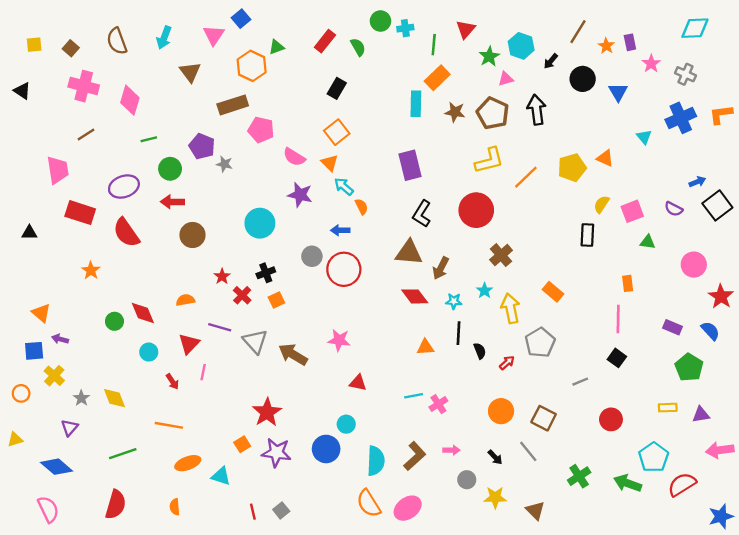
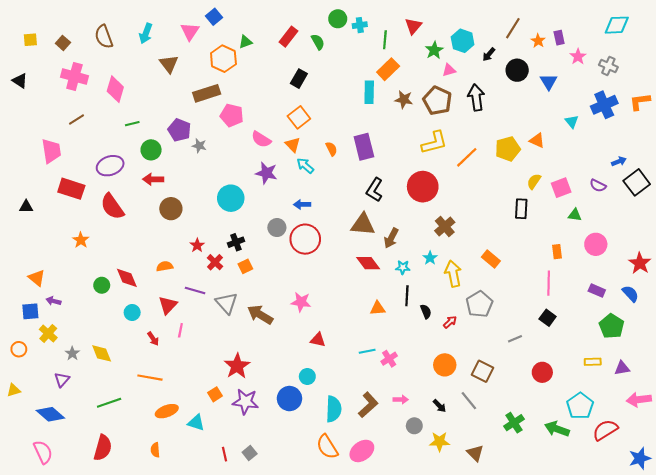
orange semicircle: (362, 207) -> (331, 149), moved
pink circle: (694, 265) -> (596, 244), moved

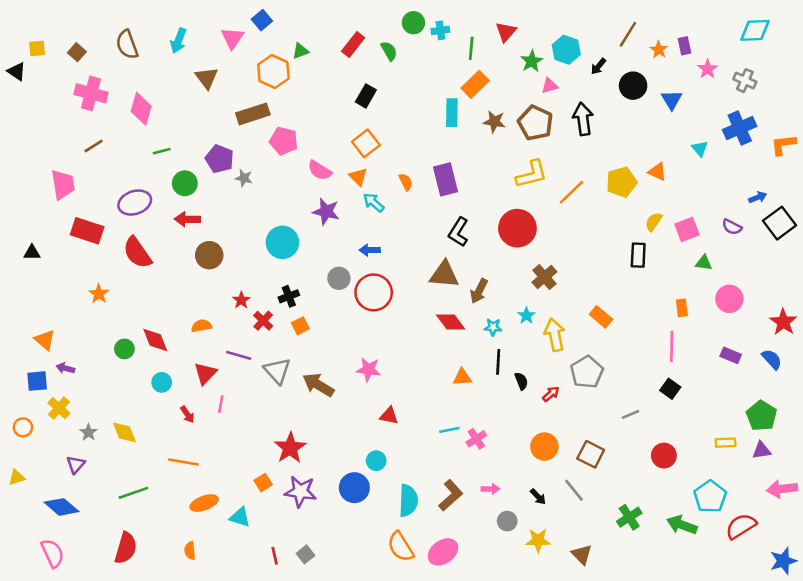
black triangle: (20, 81) -> (17, 72), moved
orange L-shape: (640, 102) -> (783, 145), moved
green pentagon: (612, 326) -> (761, 416), moved

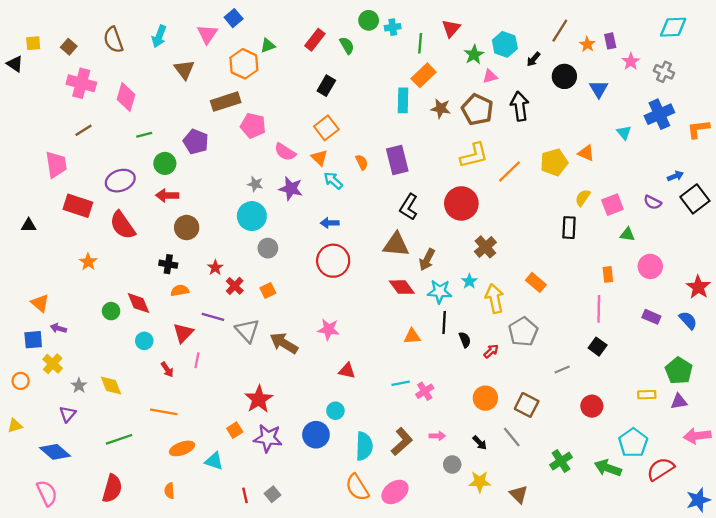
gray star: (244, 178) -> (255, 184), moved
gray circle: (339, 278) -> (268, 248), moved
black cross: (289, 296) -> (168, 264), moved, turned 30
cyan star: (493, 327) -> (440, 292), size x1.5

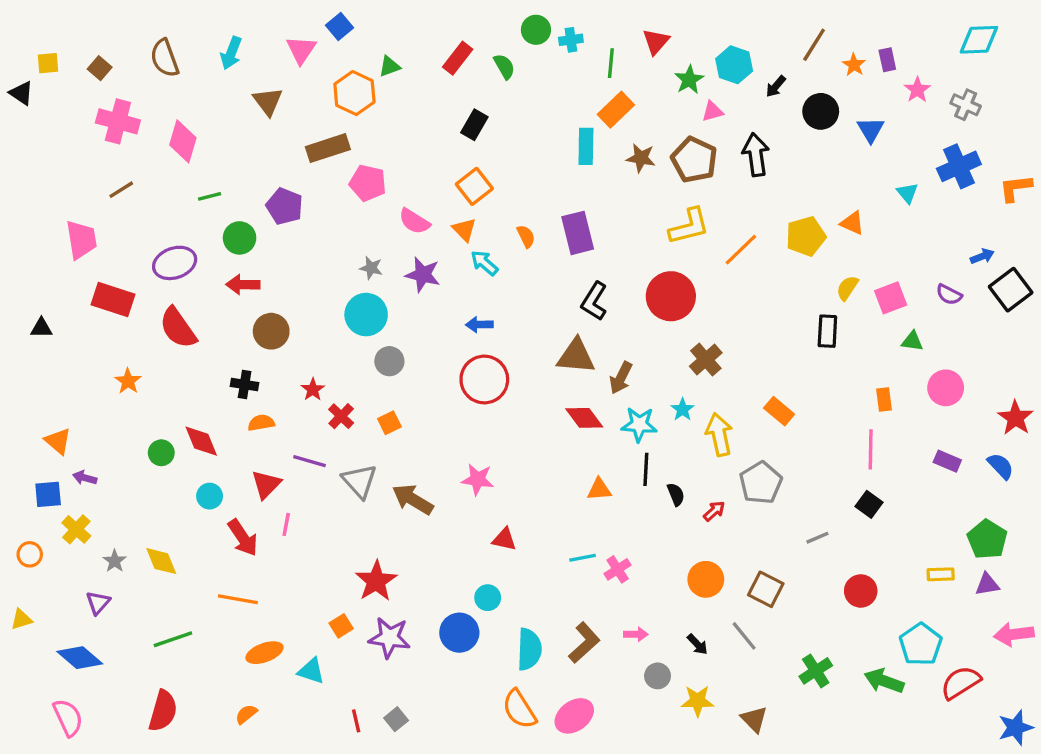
red arrow: (167, 369) -> (243, 538), size x1.6
orange semicircle: (169, 491) -> (246, 714), turned 56

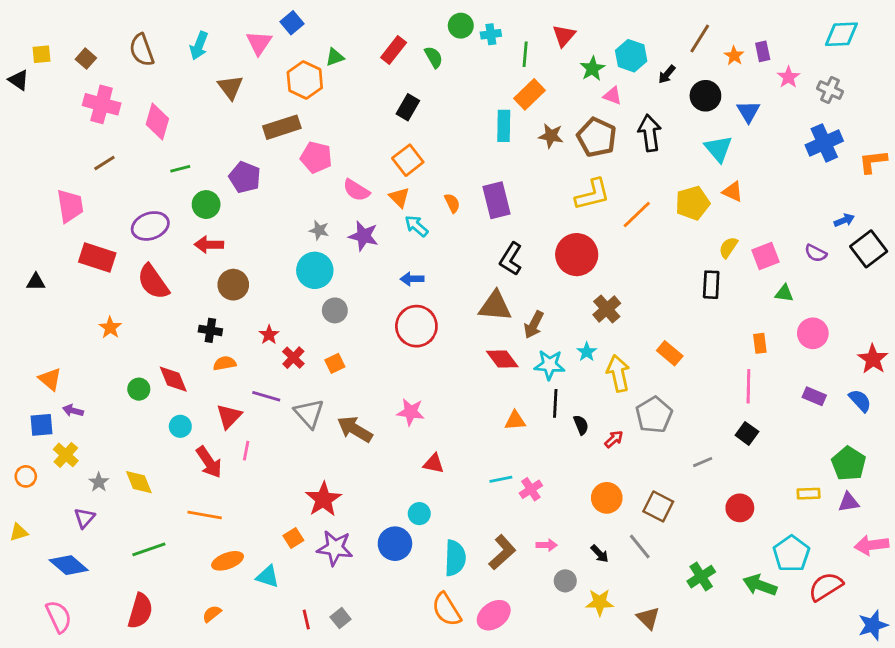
pink triangle: (712, 111) -> (612, 96), turned 36
cyan triangle: (907, 193) -> (718, 149), moved, size x1.5

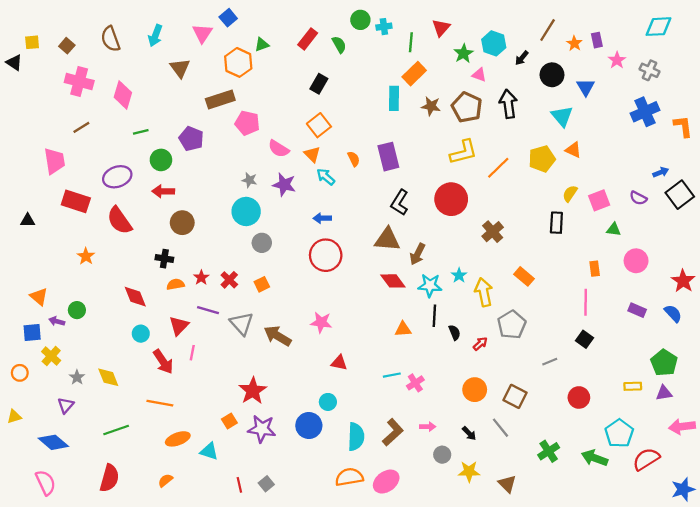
orange L-shape: (873, 162) -> (683, 126), turned 90
brown cross: (607, 309) -> (493, 232), moved
red star: (269, 335) -> (201, 278), moved
green circle: (139, 389) -> (77, 310), moved
orange semicircle: (446, 609) -> (349, 477), turned 112

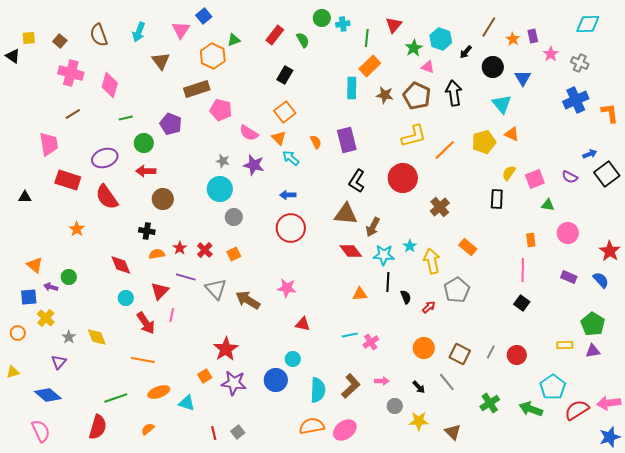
gray line: (550, 362) -> (491, 352), moved, turned -40
pink arrow: (682, 427) -> (609, 403), moved
green line: (116, 430) -> (116, 398), moved

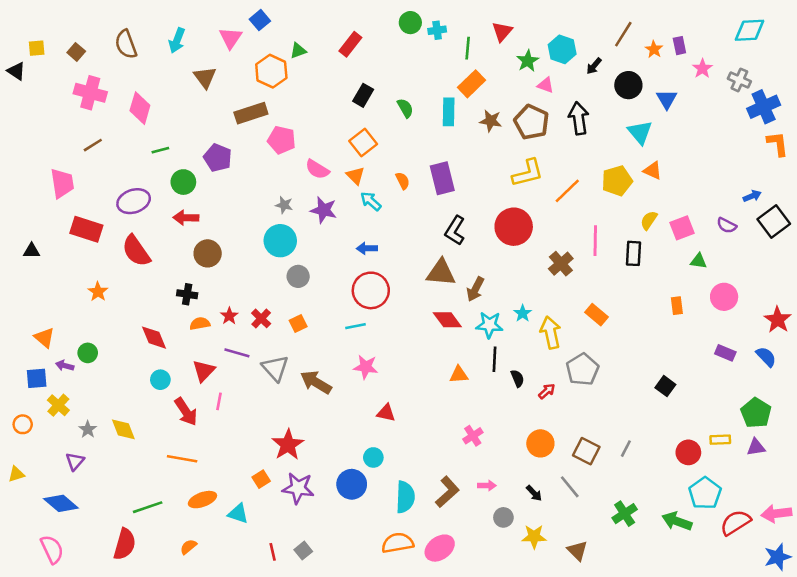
green semicircle: (303, 40) -> (405, 108), moved
blue cross: (576, 100) -> (764, 107), moved
pink line: (523, 270) -> (595, 241), moved
cyan line: (350, 335) -> (355, 326), moved
red circle: (517, 355) -> (688, 452), moved

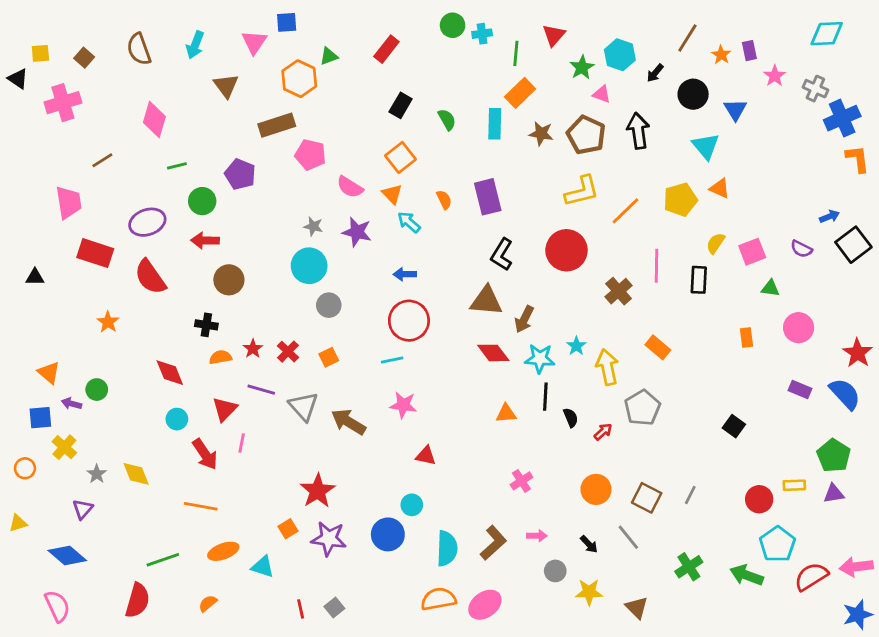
blue square: (260, 20) -> (287, 22), turned 36
pink cross: (90, 93) -> (63, 103), moved, turned -32
blue semicircle: (766, 357) -> (845, 394), size x1.4

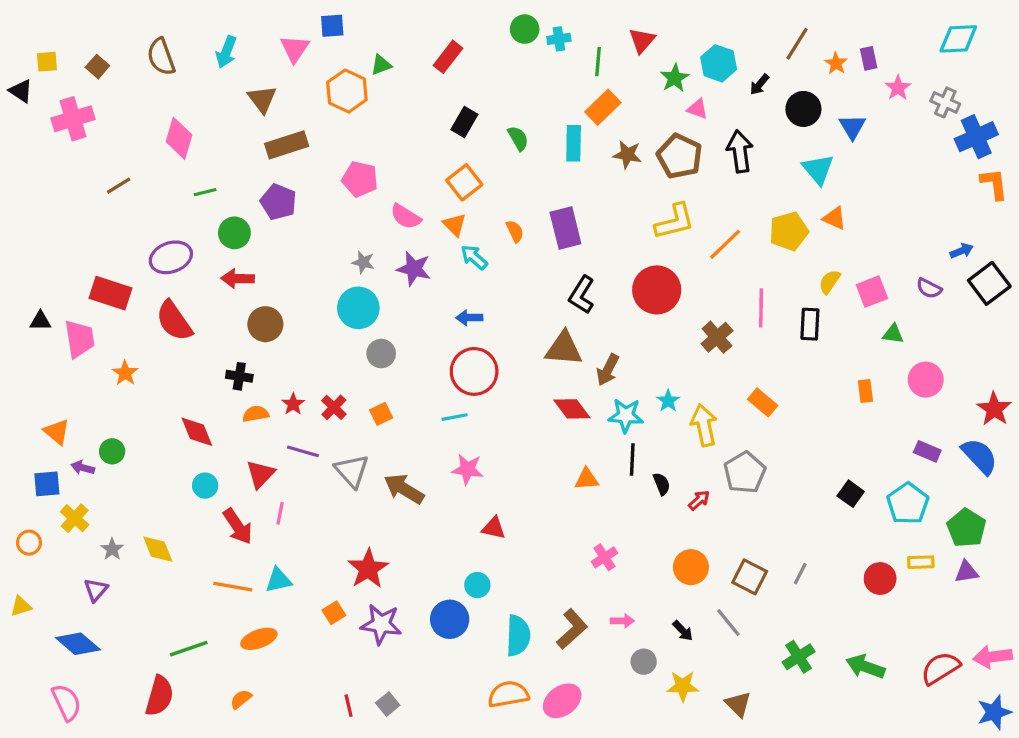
brown rectangle: (277, 125) -> (287, 145), moved
pink trapezoid: (69, 202) -> (80, 339), moved
cyan pentagon: (777, 544) -> (908, 504), moved
cyan triangle: (263, 567) -> (278, 580), moved, turned -30

